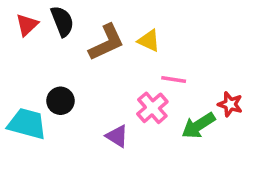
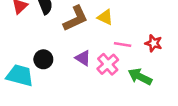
red star: (230, 104) -> (154, 43), moved
green arrow: (198, 126) -> (140, 77), turned 60
purple triangle: (117, 136) -> (83, 58), moved

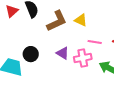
pink cross: (108, 64) -> (83, 58), turned 30

